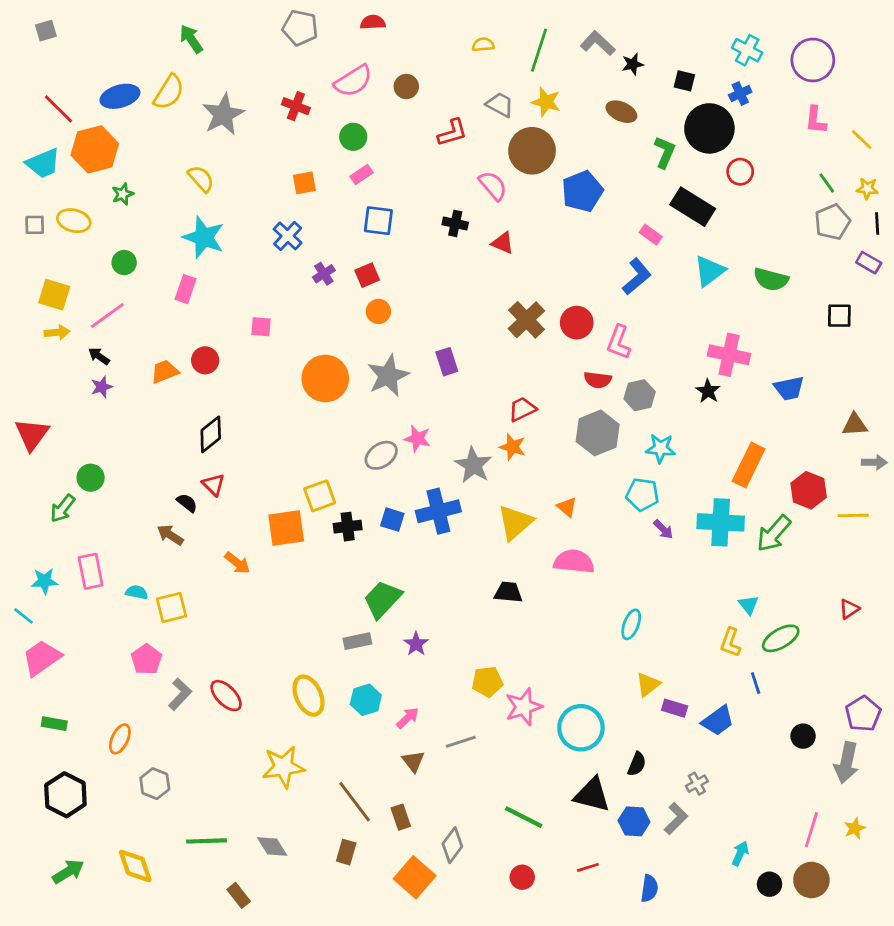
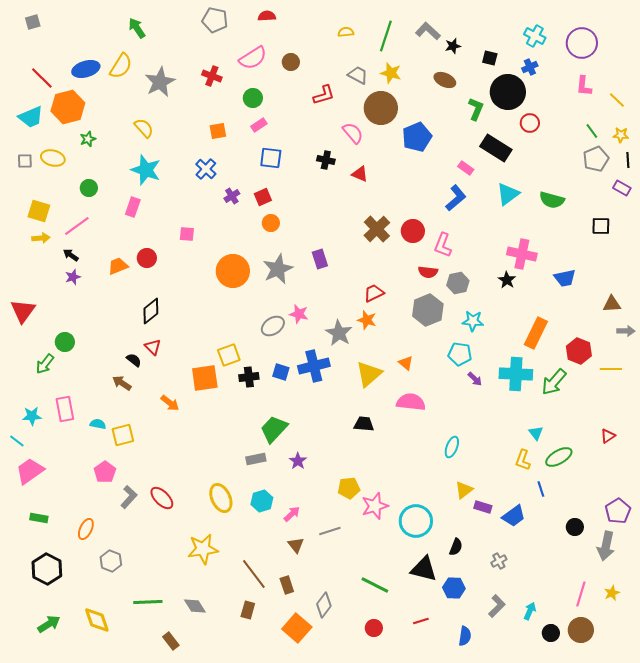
gray L-shape: (676, 819) -> (497, 606), moved

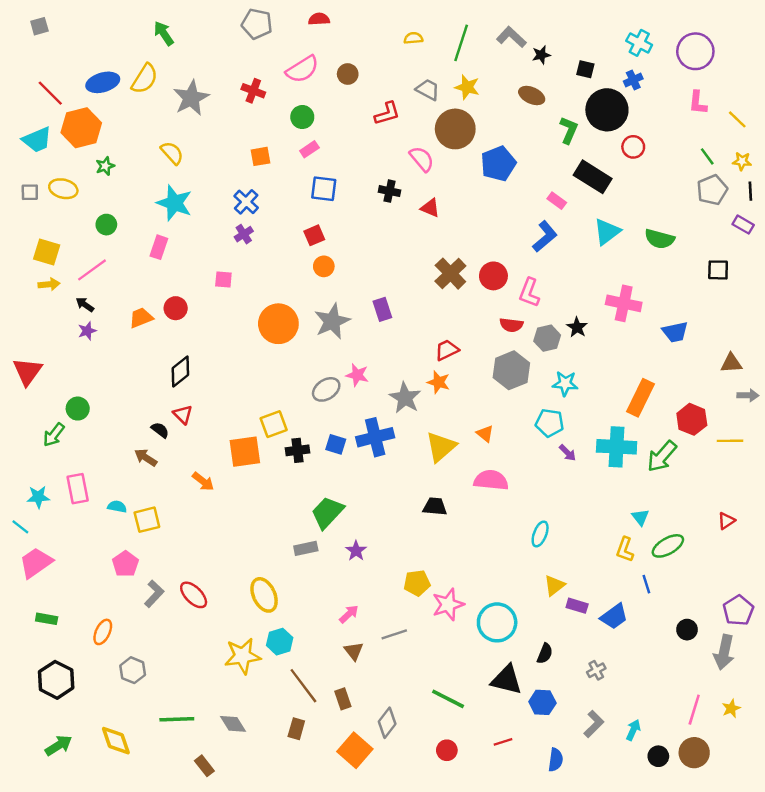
purple cross: (232, 196) -> (244, 234), moved
black star: (507, 280) -> (577, 327), moved
cyan hexagon: (262, 501) -> (280, 642), moved

